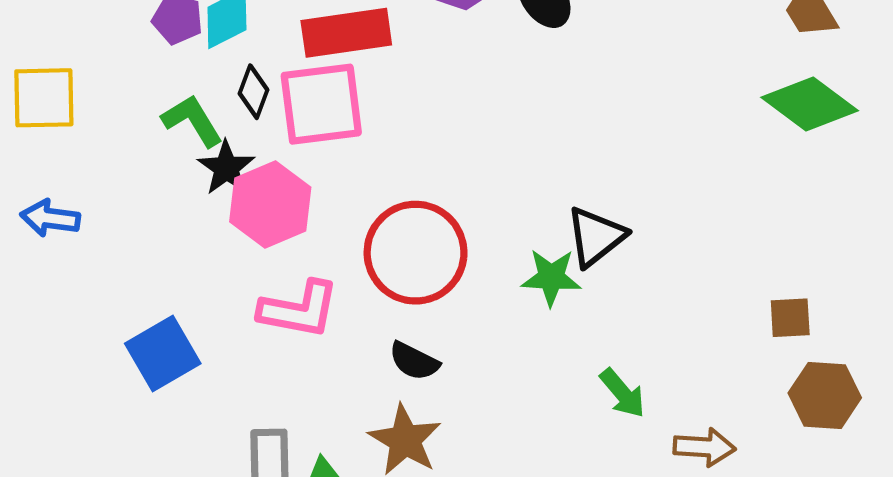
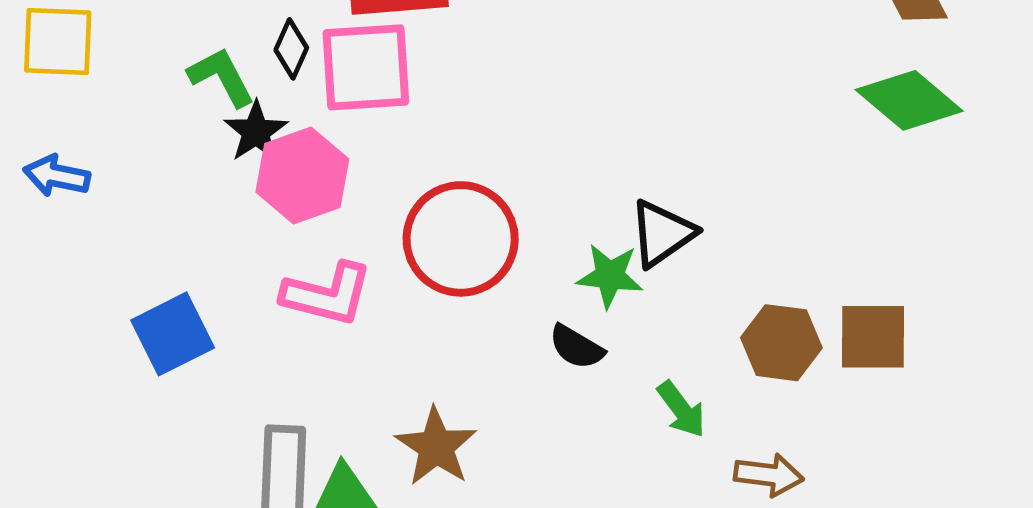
brown square: (790, 318) -> (873, 337), size x1.5
black semicircle: (414, 361) -> (576, 347), moved
brown hexagon: (825, 395) -> (781, 343), moved

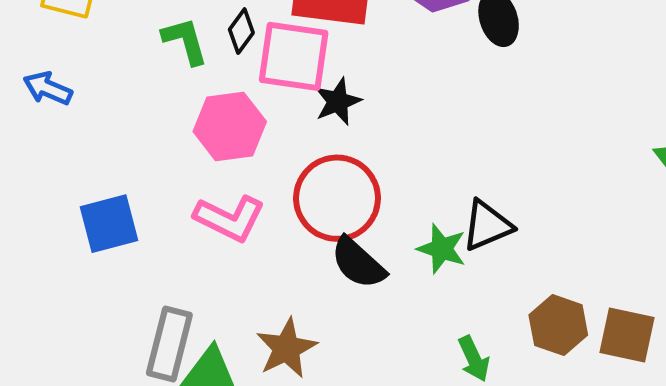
black star: (256, 132) -> (338, 102), moved
black semicircle: (576, 347) -> (358, 263), moved, size x1.4

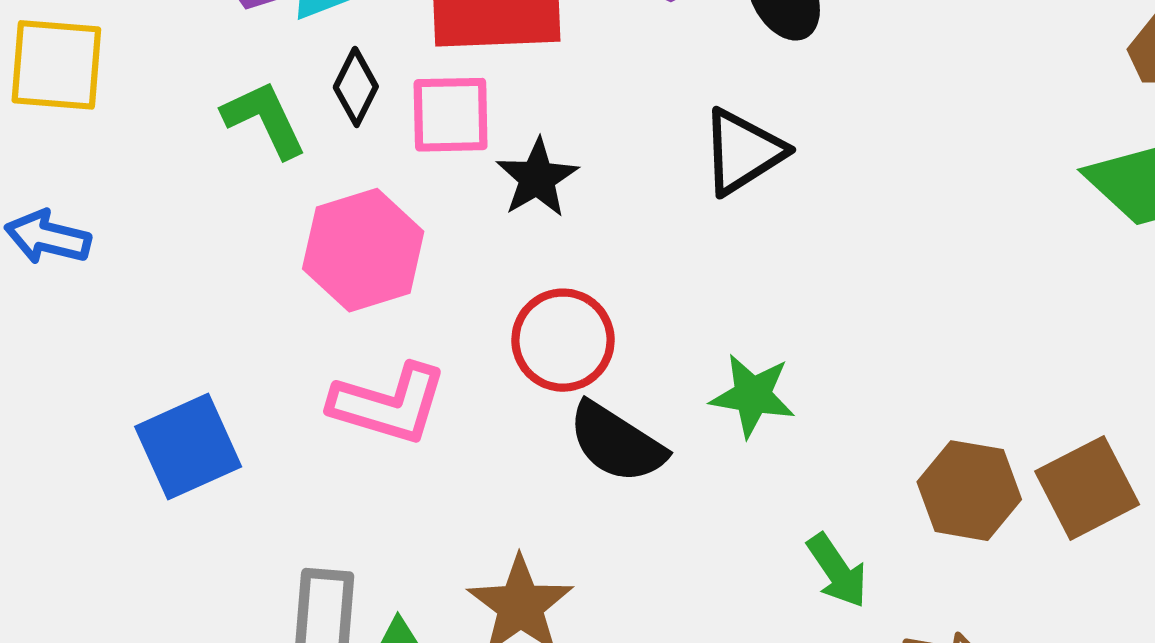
pink square: (294, 56) -> (451, 115), size x0.7
red circle: (337, 198) -> (563, 340), size x0.7
black triangle: (487, 226) -> (743, 152), moved
brown square: (627, 335) -> (1087, 488), turned -30

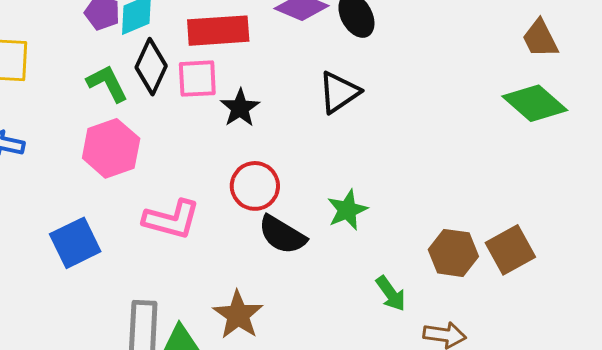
black diamond: (356, 87) -> (151, 67), size x1.5
pink hexagon: (363, 250) -> (111, 148), moved
green star: (753, 395) -> (347, 210), turned -30

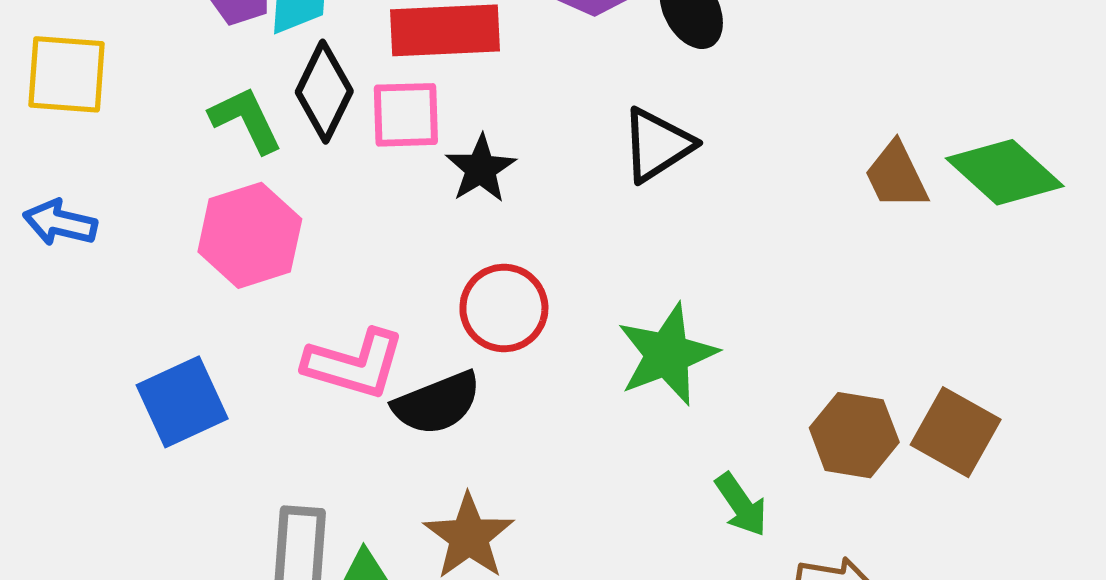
brown trapezoid: (540, 39) -> (896, 176), moved
green star: (347, 210) -> (667, 354), size x1.4
black semicircle: (282, 235) -> (437, 403), moved, turned -54
brown square: (510, 250) -> (956, 432), turned -33

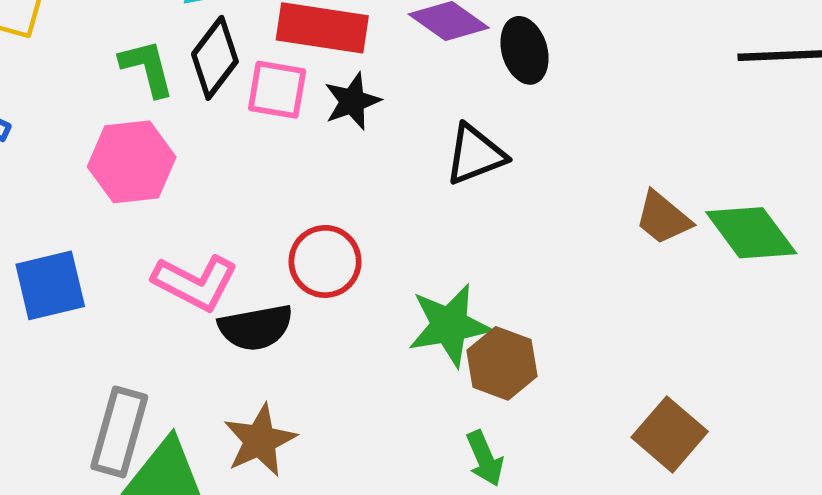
black star: (481, 169) -> (352, 101), moved
brown trapezoid: (896, 176) -> (663, 218), turned -36
brown hexagon: (854, 435) -> (502, 363), moved

